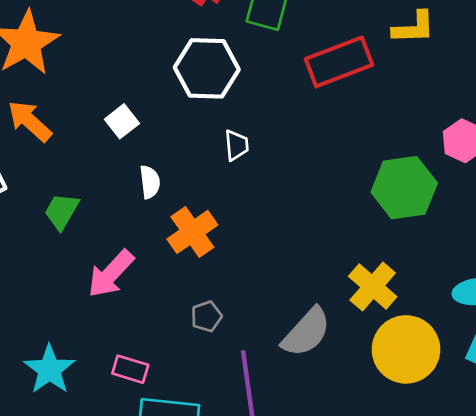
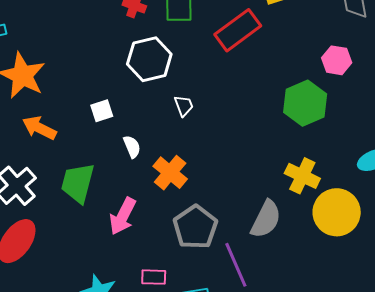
white square: (122, 121) -> (102, 111), turned 35
green trapezoid: (62, 211) -> (78, 183), size x1.5
gray pentagon: (206, 316) -> (195, 227), size x2.0

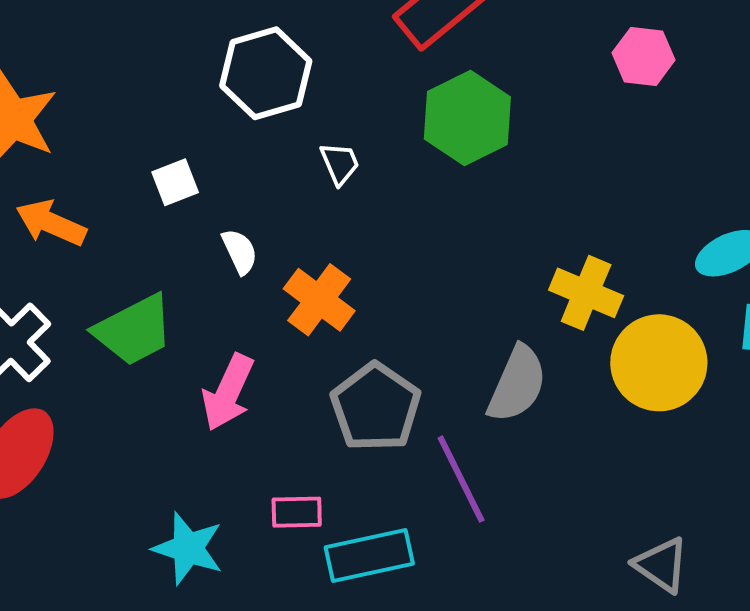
green hexagon: (305, 103) -> (467, 118), moved
green trapezoid: (78, 183) -> (134, 330), turned -129

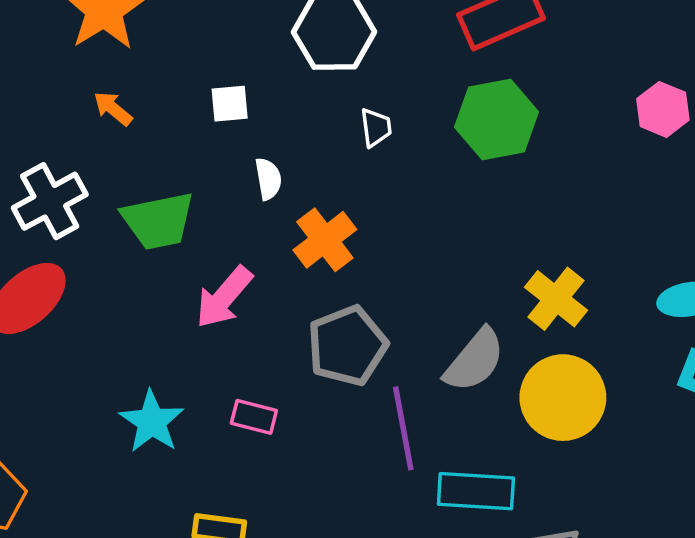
orange arrow: (51, 223) -> (113, 108), size x0.7
yellow circle: (659, 363) -> (563, 398), moved
cyan rectangle: (369, 555) -> (476, 491), moved

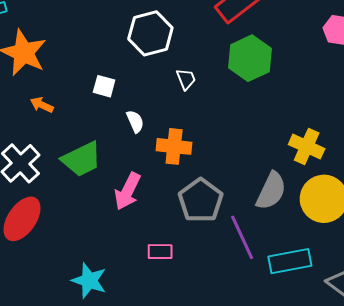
white square: (230, 104) -> (104, 86), turned 35
orange cross: (325, 240) -> (174, 146), turned -32
cyan star: (152, 422) -> (89, 281), moved

